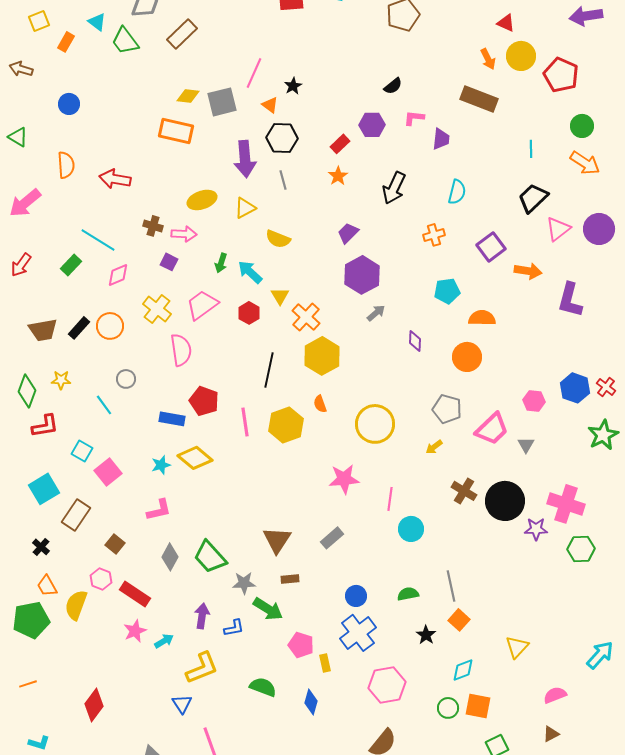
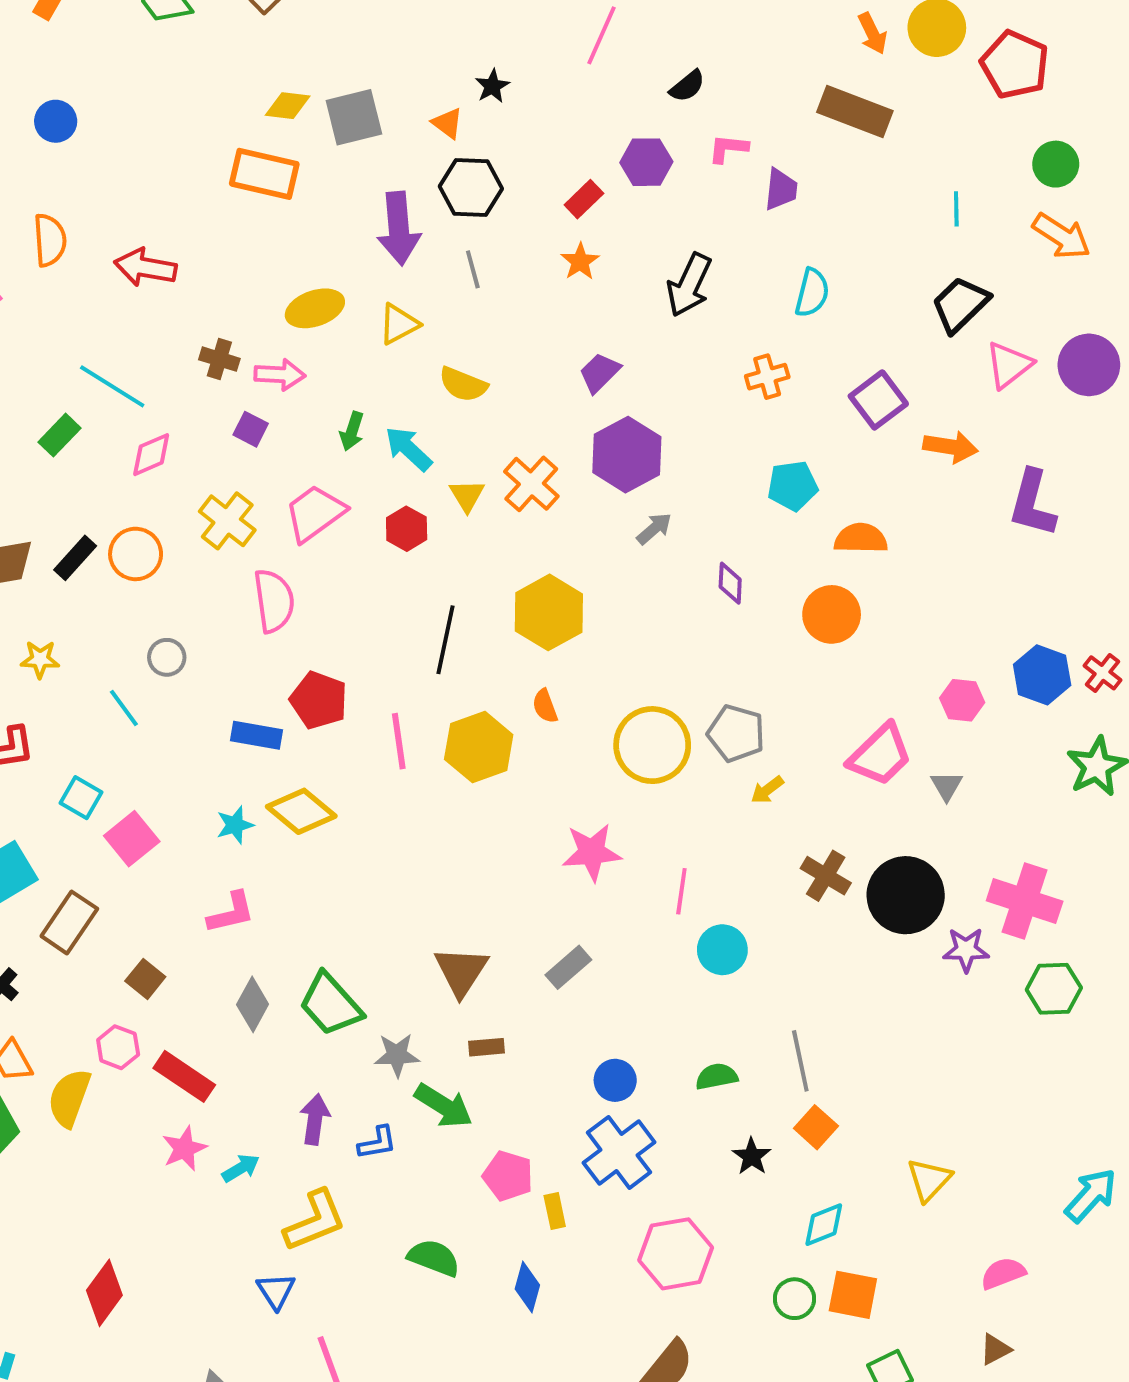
pink line: (254, 73) -> (602, 35), moved
orange cross: (306, 317) -> (531, 484), moved
gray pentagon: (447, 409) -> (736, 733), moved

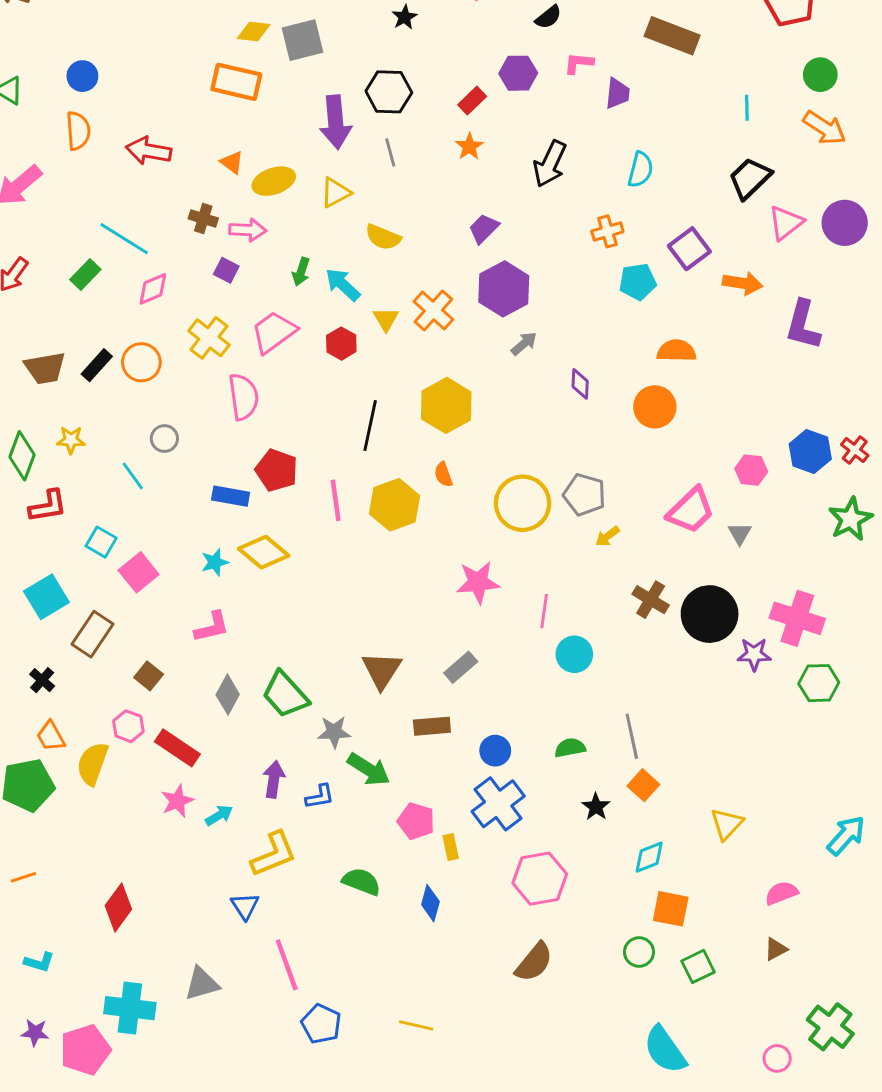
blue circle: (56, 121) -> (82, 76), moved
orange triangle: (447, 123) -> (232, 162), moved
cyan pentagon: (793, 486) -> (638, 282), moved
brown rectangle: (486, 1047) -> (432, 726), moved, size x1.4
green circle: (795, 1299) -> (639, 952), moved

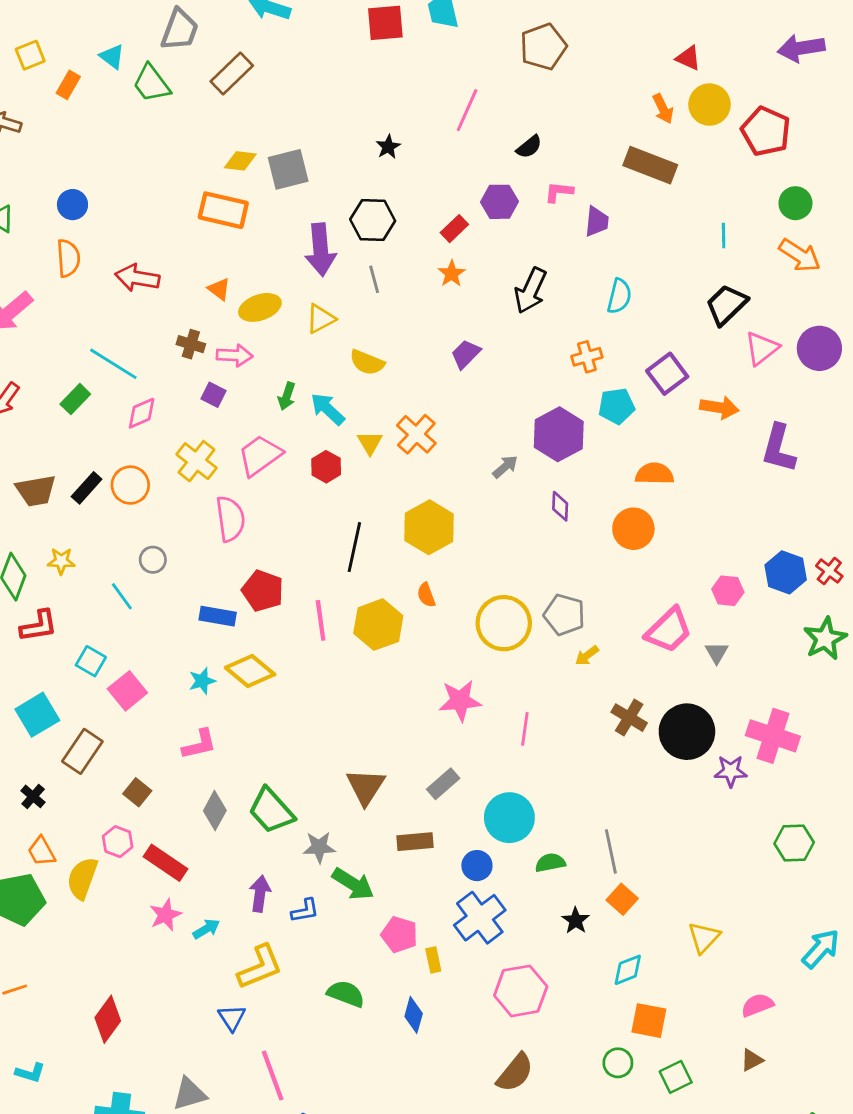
purple hexagon: (504, 289) -> (559, 434), moved
cyan circle: (574, 654) -> (509, 818), moved, size x1.4
green hexagon: (819, 683) -> (794, 843), moved

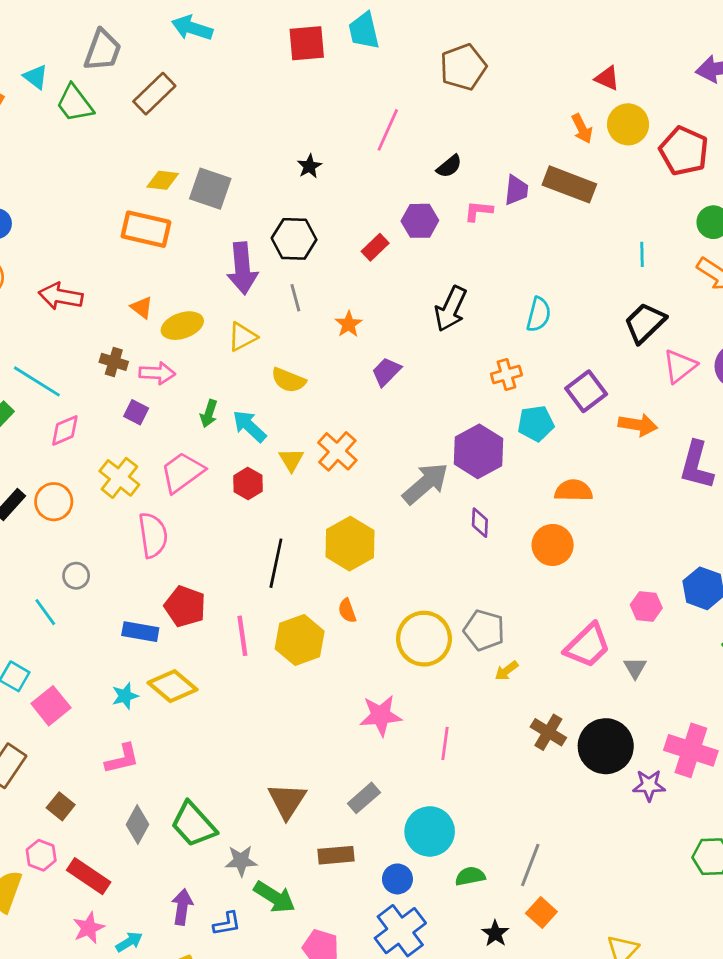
gray square: (288, 169) -> (210, 189), turned 33
purple trapezoid: (597, 221) -> (516, 190), moved
orange star: (452, 274) -> (349, 324), moved
gray arrow: (505, 467) -> (425, 483), size x1.8
gray line: (611, 851) -> (530, 865), turned 33

